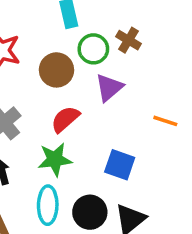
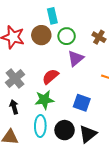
brown cross: (128, 40) -> (99, 37), moved
brown circle: (56, 70) -> (41, 35), moved

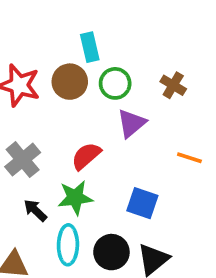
black arrow: (14, 107) -> (35, 210), moved, turned -32

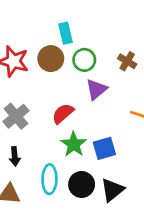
green star: (75, 198) -> (74, 144), moved, turned -30
blue square: (142, 203) -> (104, 148), turned -35
black arrow: (35, 210) -> (15, 156), moved, turned -138

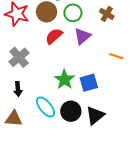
red semicircle: (63, 113) -> (54, 36), moved
cyan ellipse: (49, 179) -> (45, 107), turned -40

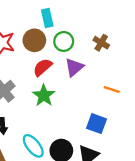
green star: (64, 79) -> (44, 95), moved
blue square: (89, 83) -> (97, 124), moved, turned 36

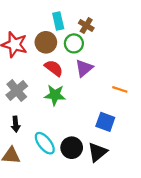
brown cross: (101, 43) -> (86, 25), moved
red semicircle: (43, 67) -> (54, 68), turned 78
green star: (44, 95) -> (55, 95), turned -30

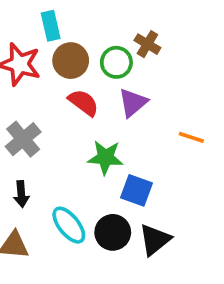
cyan rectangle: (58, 21) -> (51, 26), moved
brown cross: (86, 25) -> (147, 44), moved
green star: (55, 95) -> (105, 157), moved
blue square: (105, 122) -> (137, 190), moved

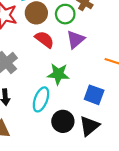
blue square: (137, 190) -> (94, 95), moved
cyan ellipse: (69, 225) -> (41, 99), moved, turned 60

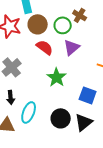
green star: (58, 74) -> (57, 77), turned 30
cyan ellipse: (41, 99) -> (29, 112), moved

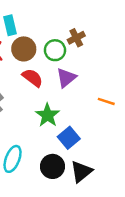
brown cross: (80, 15) -> (76, 38), turned 32
blue square: (88, 95) -> (69, 138), moved, turned 30

